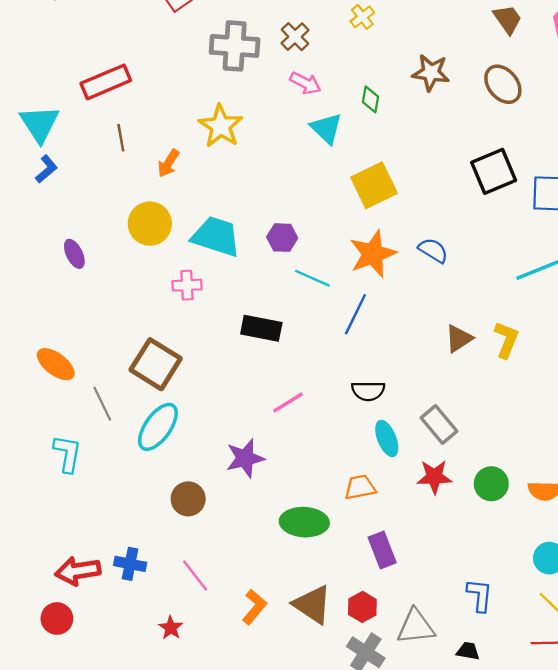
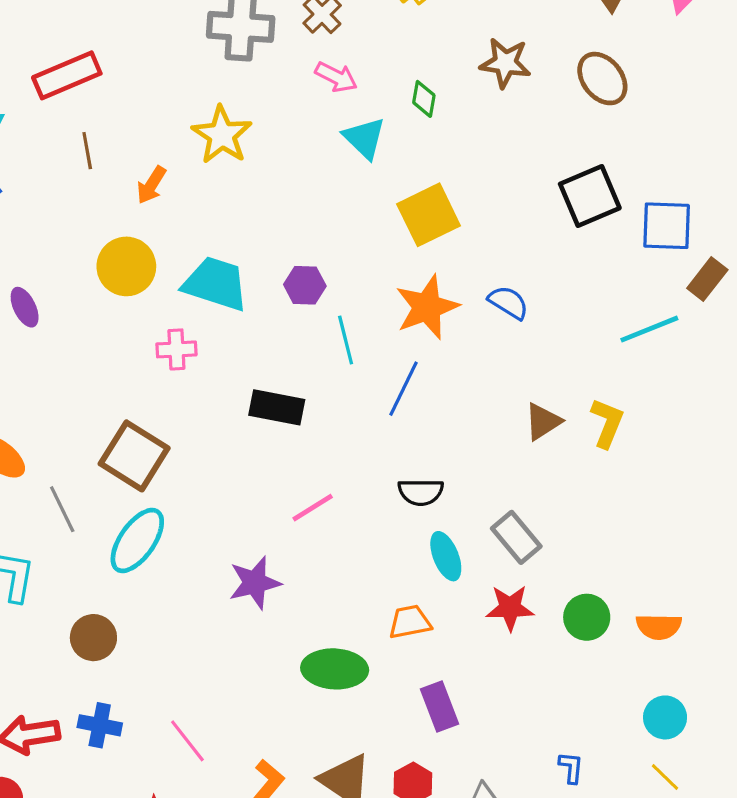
cyan line: (312, 278) -> (346, 340), turned 52
brown circle: (188, 499) -> (93, 638), moved
blue L-shape: (480, 595) -> (571, 768), size x0.7

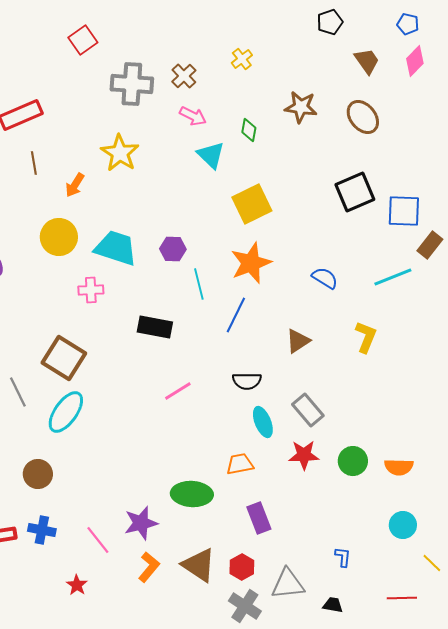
blue semicircle: (508, 302) -> (325, 278), moved
brown triangle: (543, 421) -> (298, 341), moved
purple star: (255, 583) -> (141, 523), moved
yellow line: (665, 777) -> (432, 563), moved

